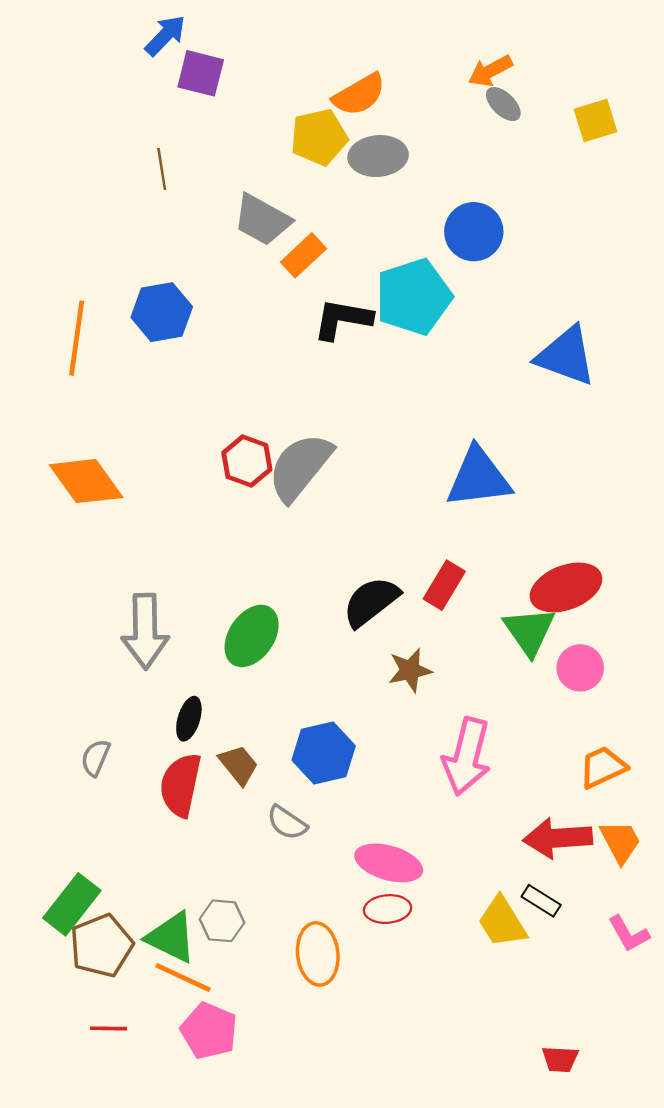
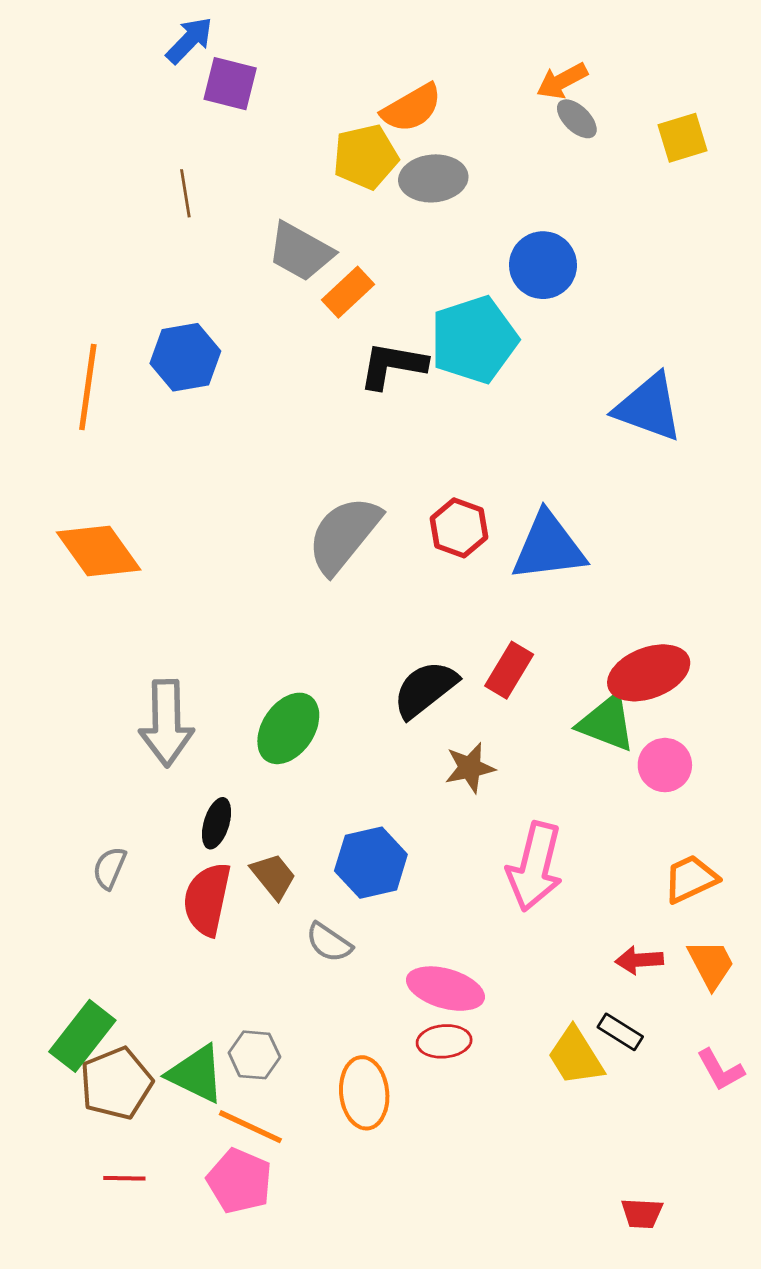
red hexagon: (247, 461) -> (459, 528), moved
green triangle: (529, 631) -> (607, 723), turned -34
red arrow: (558, 838) -> (639, 960), size x0.6
orange line: (183, 978) -> (250, 1127), moved

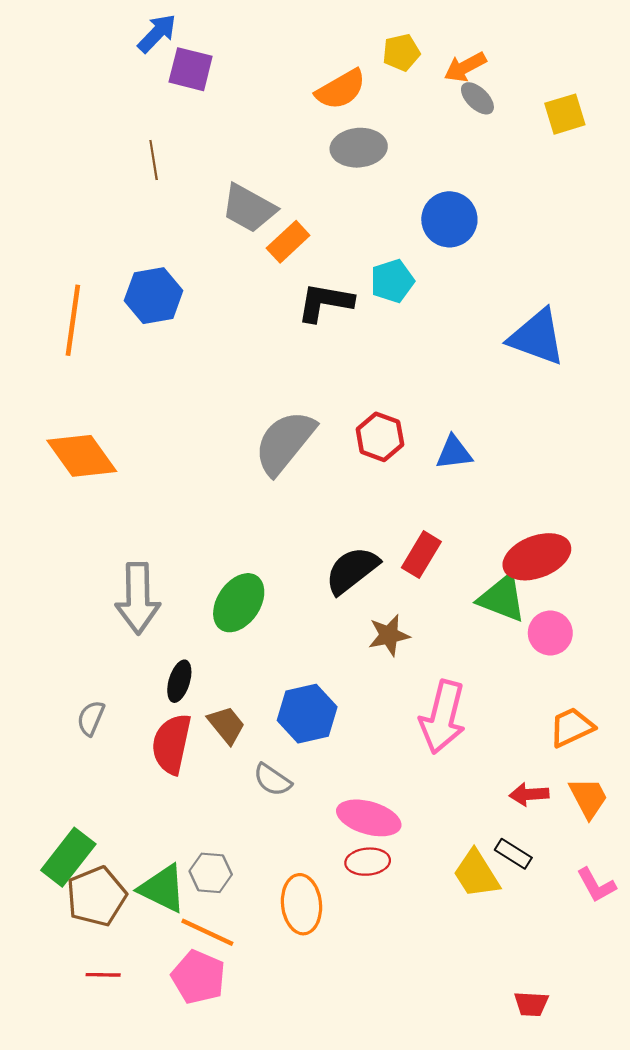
yellow pentagon: (366, 157) -> (401, 52), moved, size x0.7
cyan pentagon: (474, 340) -> (392, 281), size x0.6
blue triangle: (548, 547) -> (454, 453), size x0.6

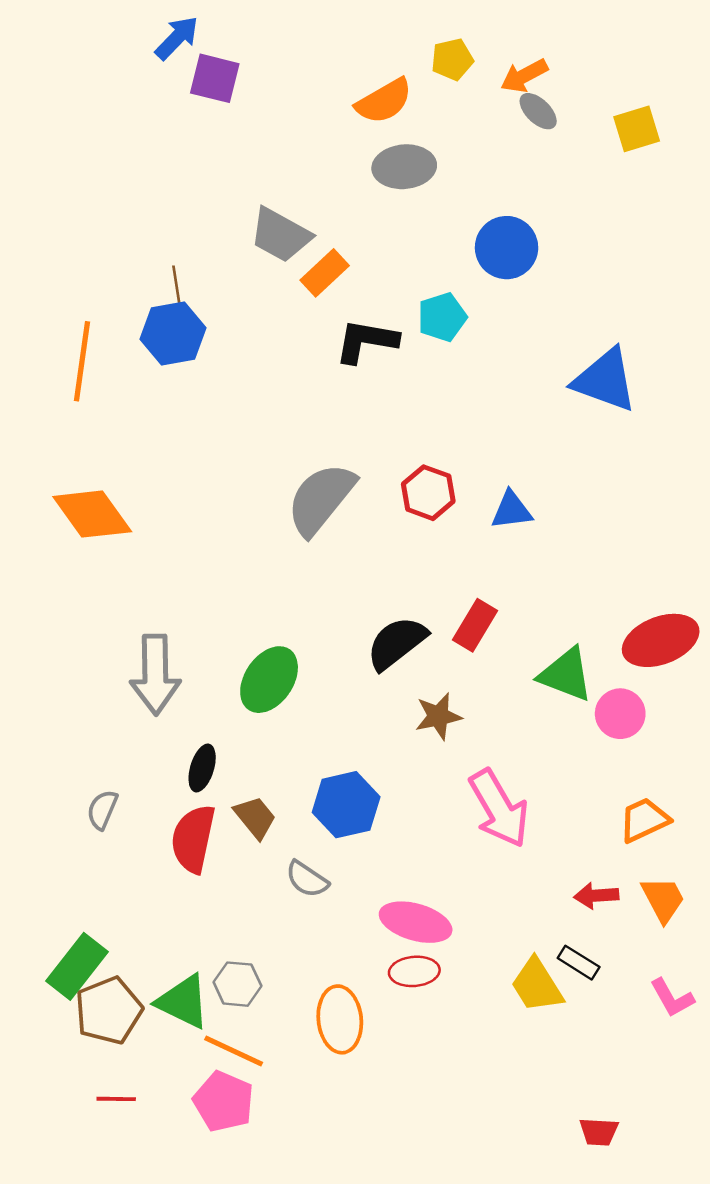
brown line: (154, 160) -> (177, 288), moved
red ellipse: (537, 557) -> (661, 640), moved
pink arrow: (443, 717) -> (499, 808), turned -44

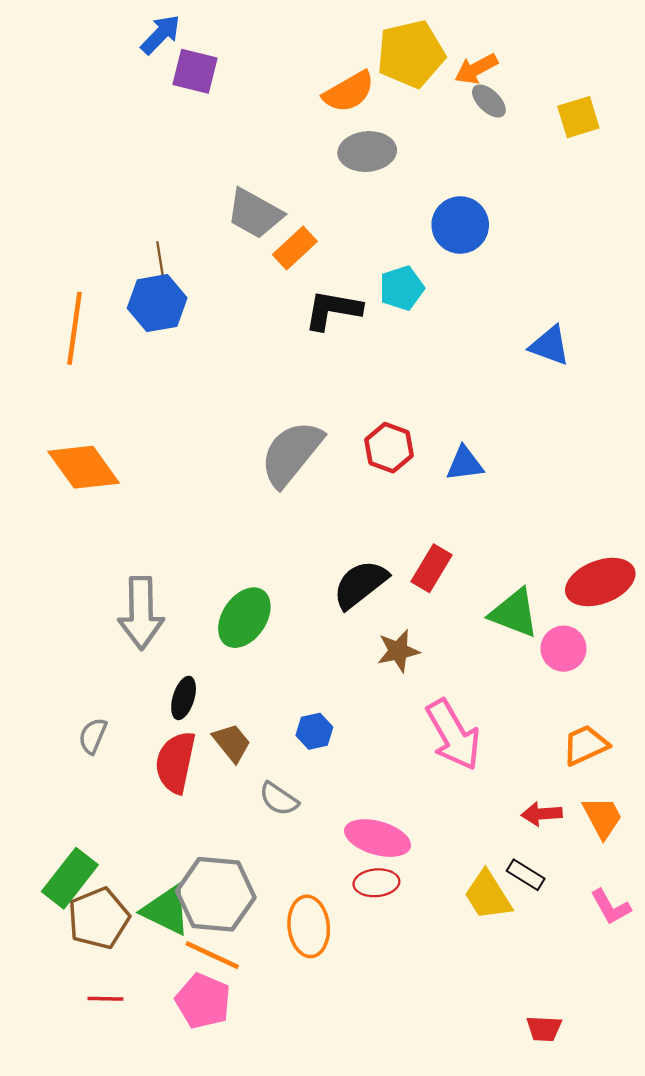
yellow pentagon: (452, 59) -> (411, 54), size x1.8
blue triangle: (605, 380) -> (550, 346), size x0.7
blue hexagon: (346, 805) -> (314, 731), size x0.6
gray hexagon: (237, 984) -> (216, 894), size x1.8

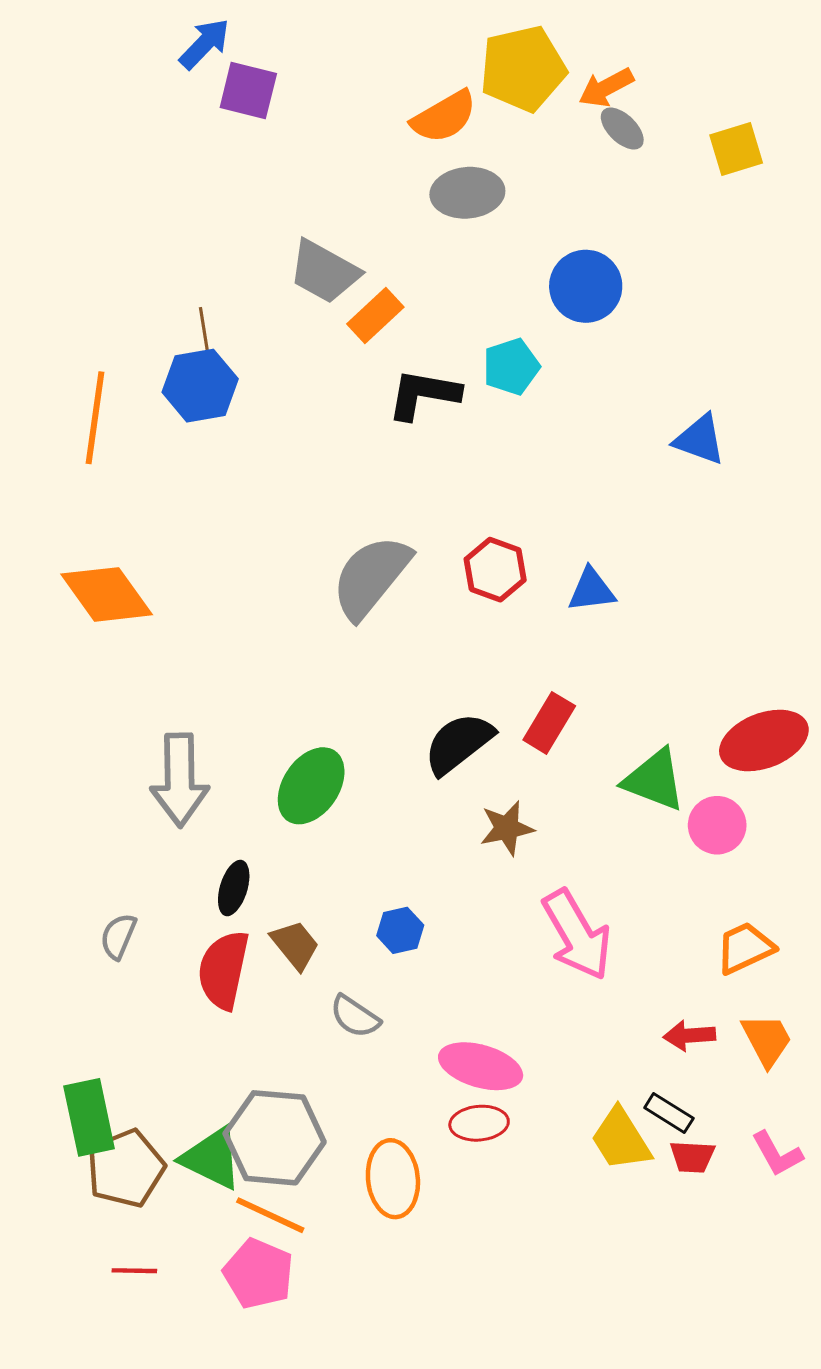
green rectangle: (70, 878) -> (89, 1117), turned -50
red trapezoid: (544, 1029) -> (692, 1157), moved

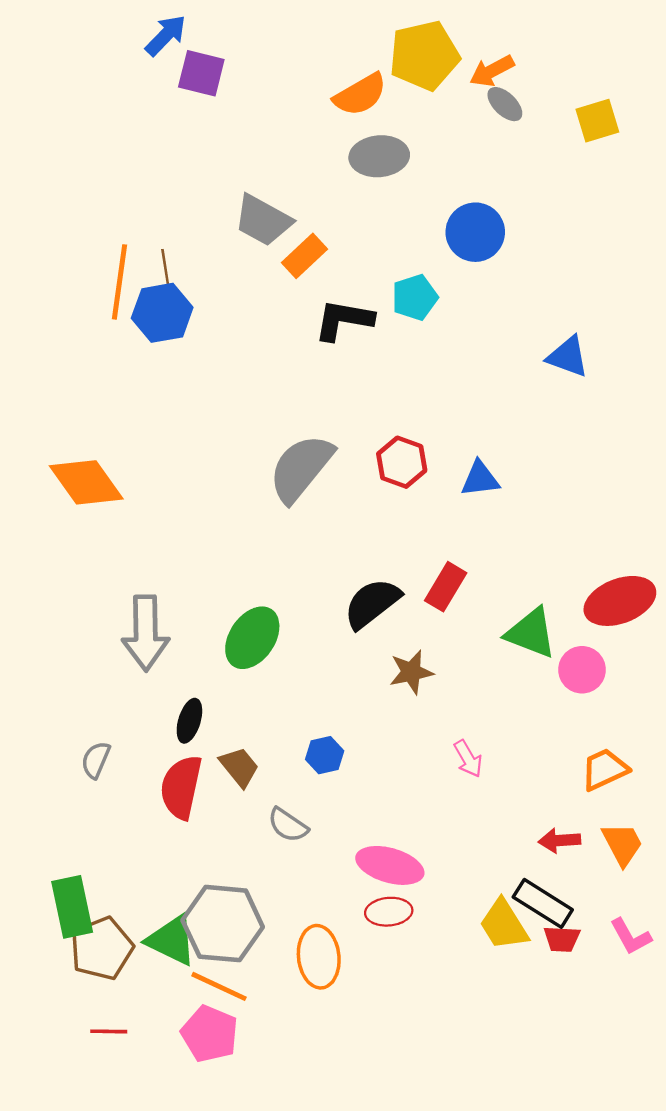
orange line: (95, 418) -> (119, 282), moved
pink arrow: (577, 935) -> (468, 759), size x0.5
black rectangle: (669, 1113) -> (543, 903), size x1.5

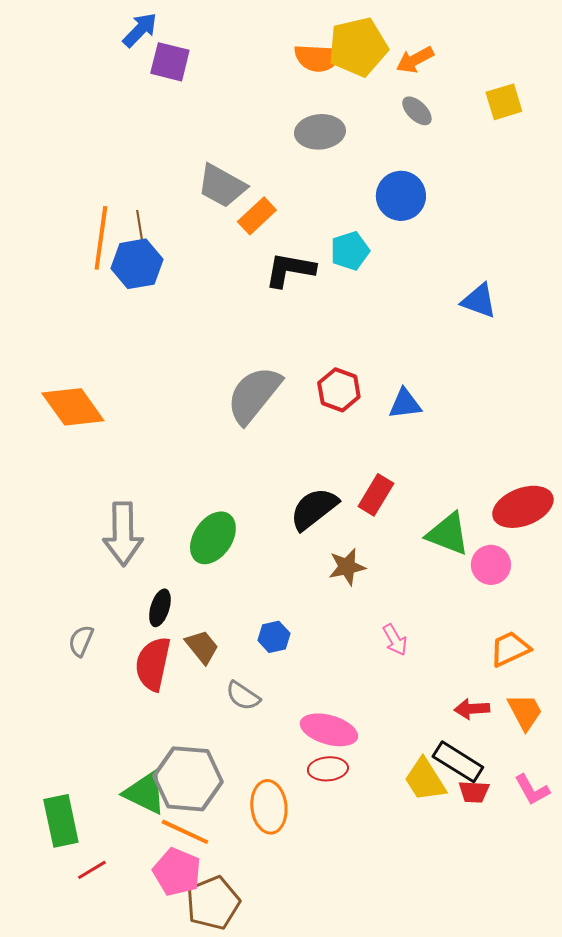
orange semicircle: (360, 95) -> (318, 58), moved, turned 33
gray ellipse: (505, 104) -> (417, 111), moved
green rectangle: (72, 907) -> (61, 821), moved
brown pentagon: (102, 948) -> (213, 903), moved
red line: (109, 1031) -> (92, 870), turned -32

